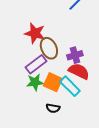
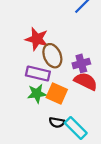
purple rectangle: (36, 64) -> (38, 73), turned 50
cyan rectangle: (70, 86) -> (76, 128), moved

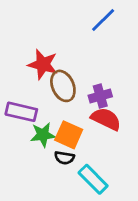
purple rectangle: (38, 73) -> (21, 112), moved
black semicircle: (57, 122) -> (64, 158), moved

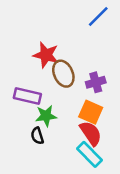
red semicircle: (106, 119) -> (91, 133), moved, turned 30
orange square: (69, 135) -> (91, 112), moved
black semicircle: (64, 158) -> (37, 136), moved, turned 63

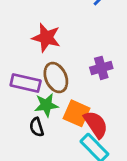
brown ellipse: (63, 74) -> (56, 78), moved
orange square: (91, 112) -> (77, 113), moved

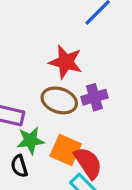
red star: (46, 38) -> (66, 62), moved
brown ellipse: (56, 78) -> (59, 100), moved, turned -48

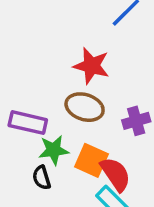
purple cross: (94, 97) -> (136, 121), moved

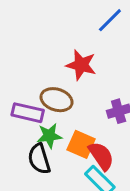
brown ellipse: (85, 107) -> (57, 100), moved
black semicircle: (42, 178) -> (39, 159), size x1.5

